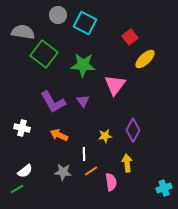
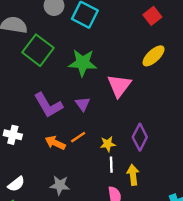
red square: (130, 37) -> (152, 16), moved
white line: (84, 154) -> (111, 165), moved
orange line: (91, 171) -> (78, 137), moved

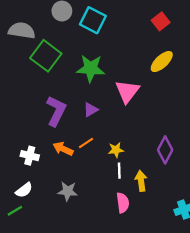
purple triangle: (83, 104) -> (91, 110), turned 35
purple L-shape: (48, 105) -> (56, 111), turned -124
white cross: (13, 135) -> (30, 156), moved
purple diamond: (140, 137) -> (165, 150), moved

